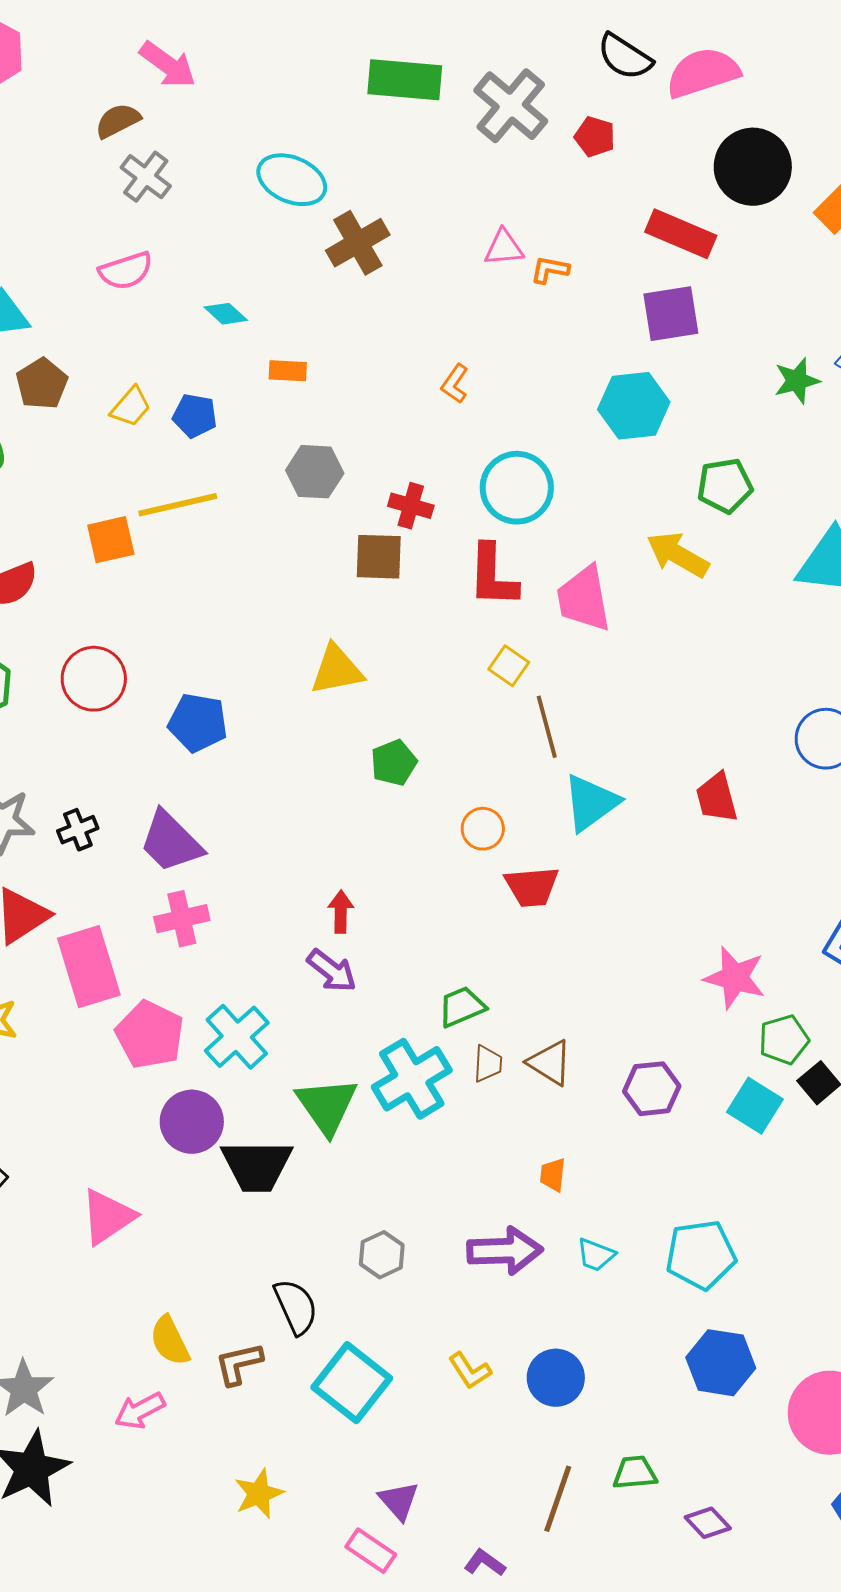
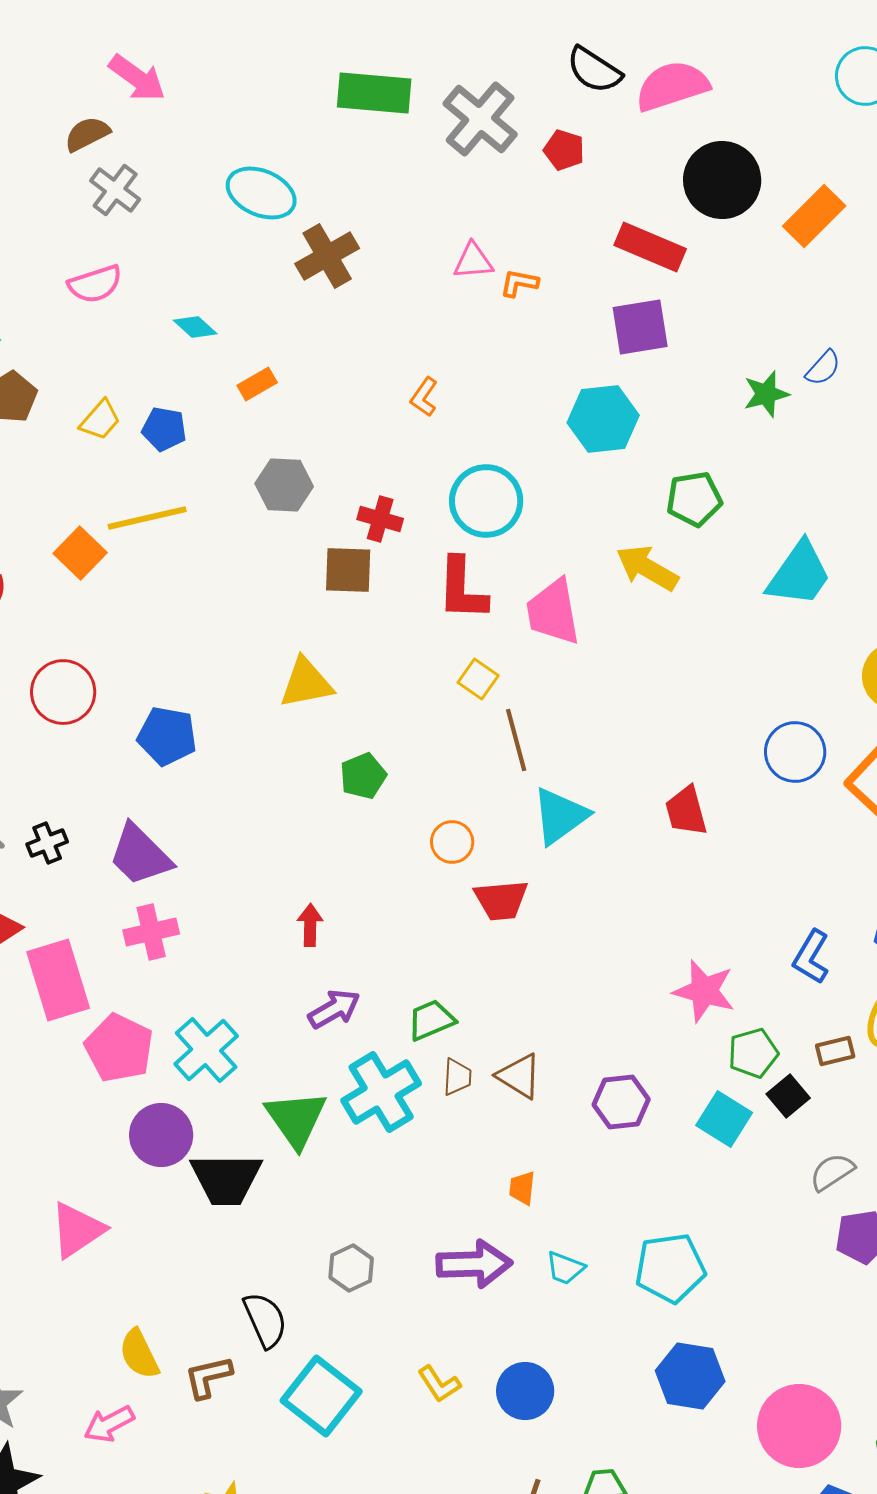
orange rectangle: (288, 371) -> (257, 384), turned -33
orange square: (111, 540) -> (80, 553), turned -33
purple arrow: (332, 971) -> (334, 1009), moved, turned -68

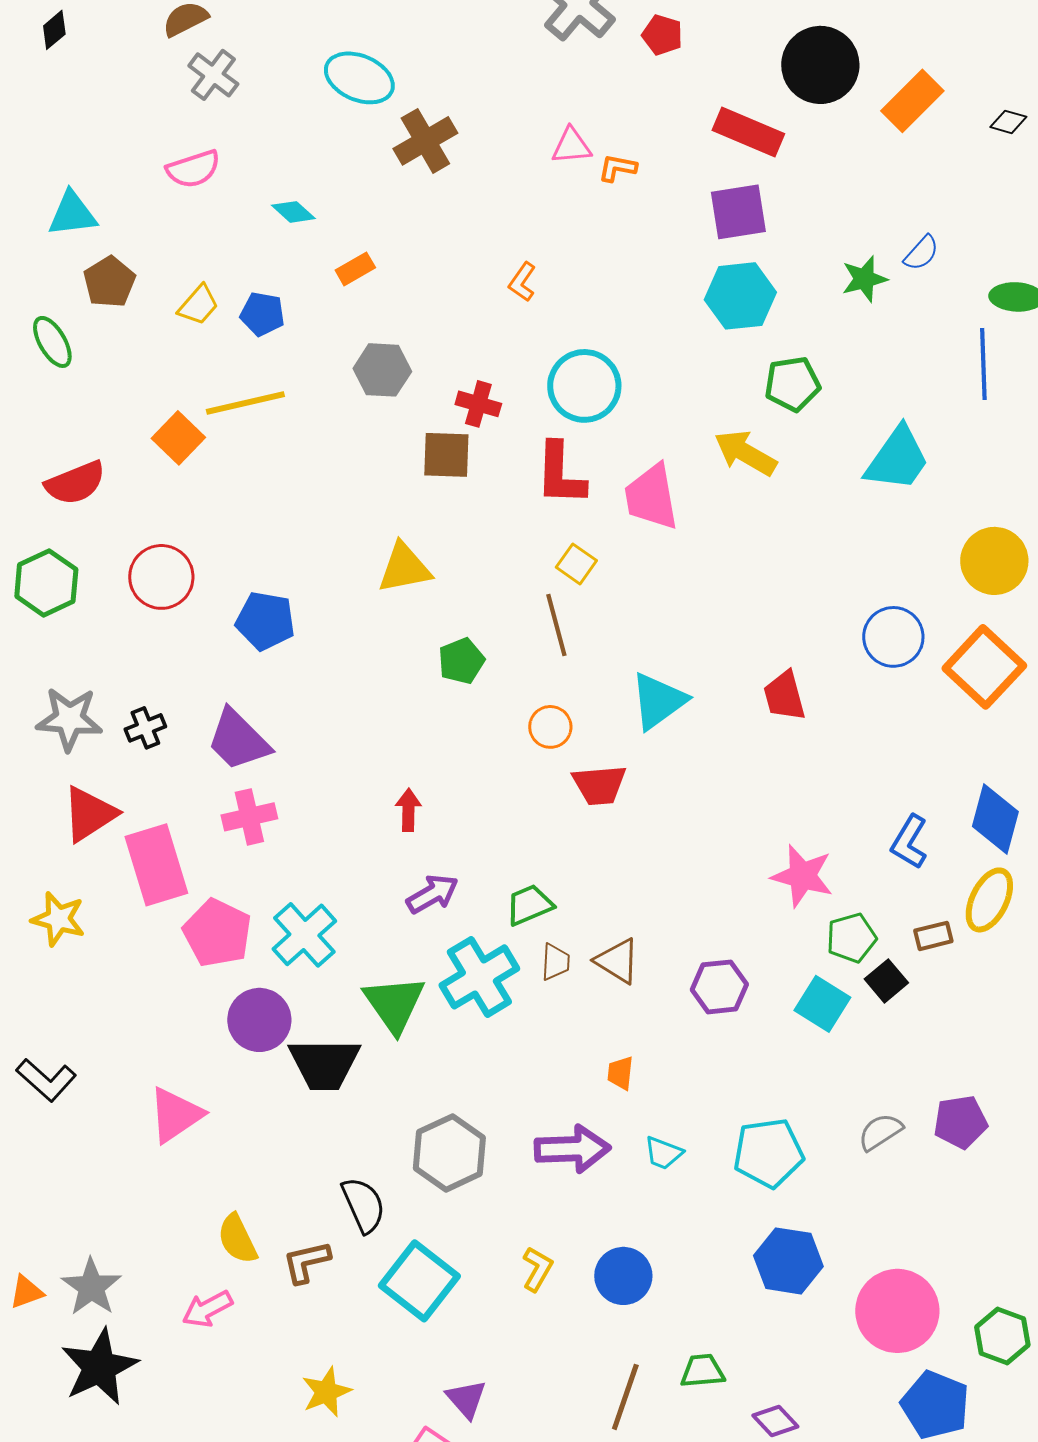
cyan hexagon: (603, 419) -> (740, 296), moved
brown line: (516, 740) -> (556, 625), moved
gray semicircle: (832, 1172) -> (880, 1132), moved
gray hexagon: (351, 1268) -> (449, 1153), size x1.6
yellow L-shape: (439, 1384) -> (537, 1269), turned -117

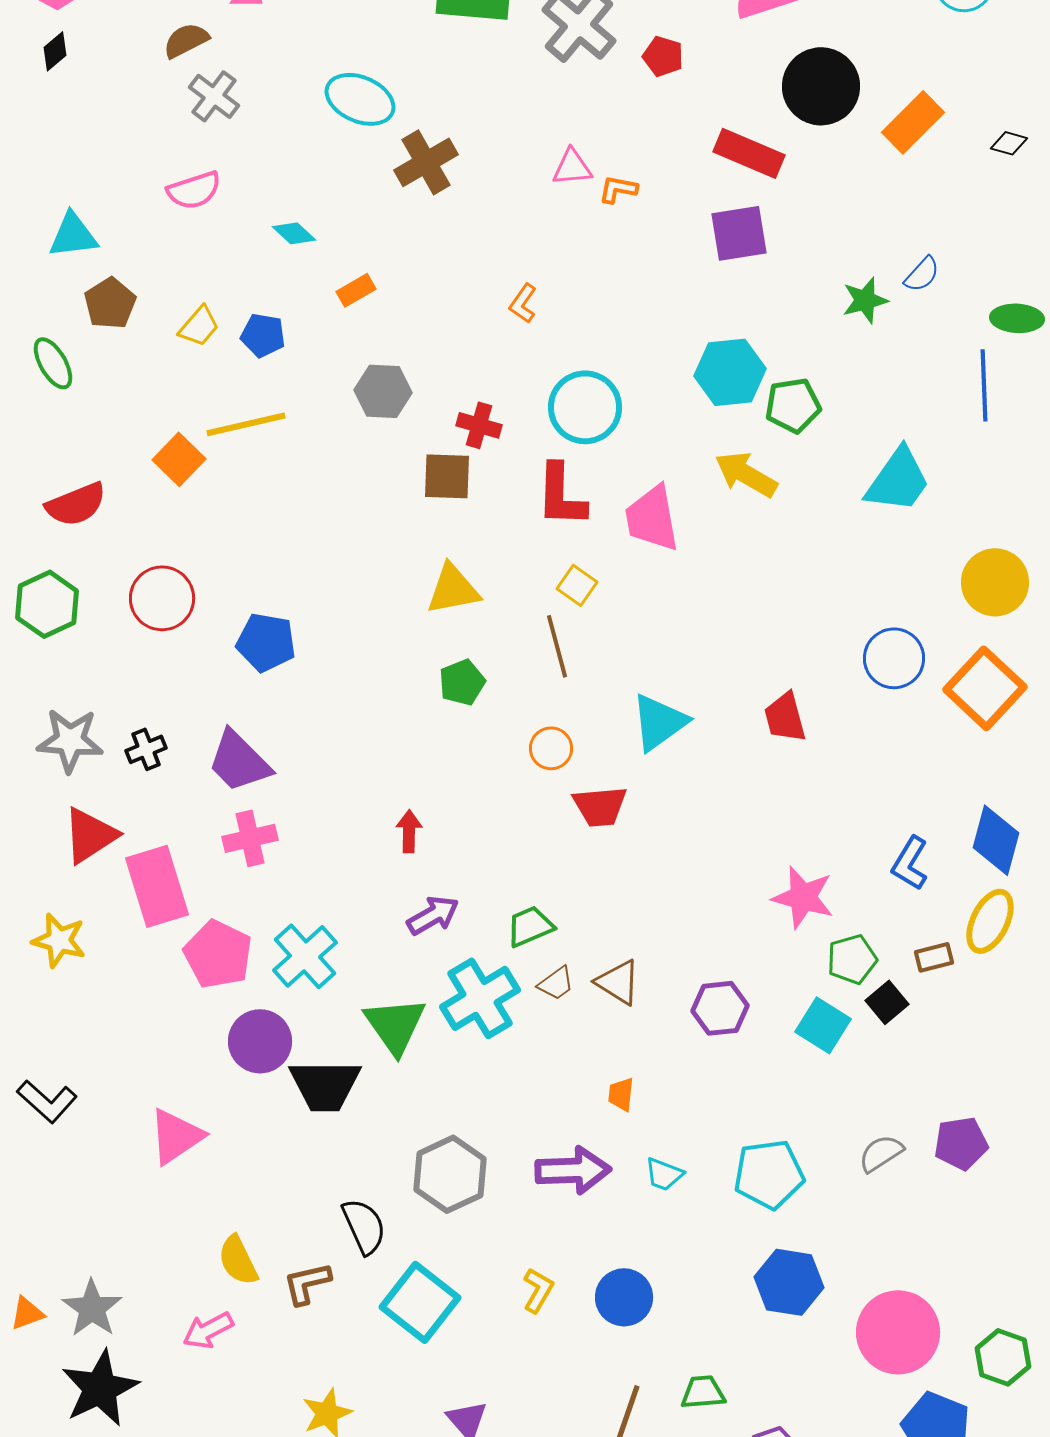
cyan hexagon: (740, 296) -> (730, 372), moved
yellow triangle: (404, 568) -> (453, 589), moved
brown trapezoid: (555, 962) -> (556, 983), turned 51

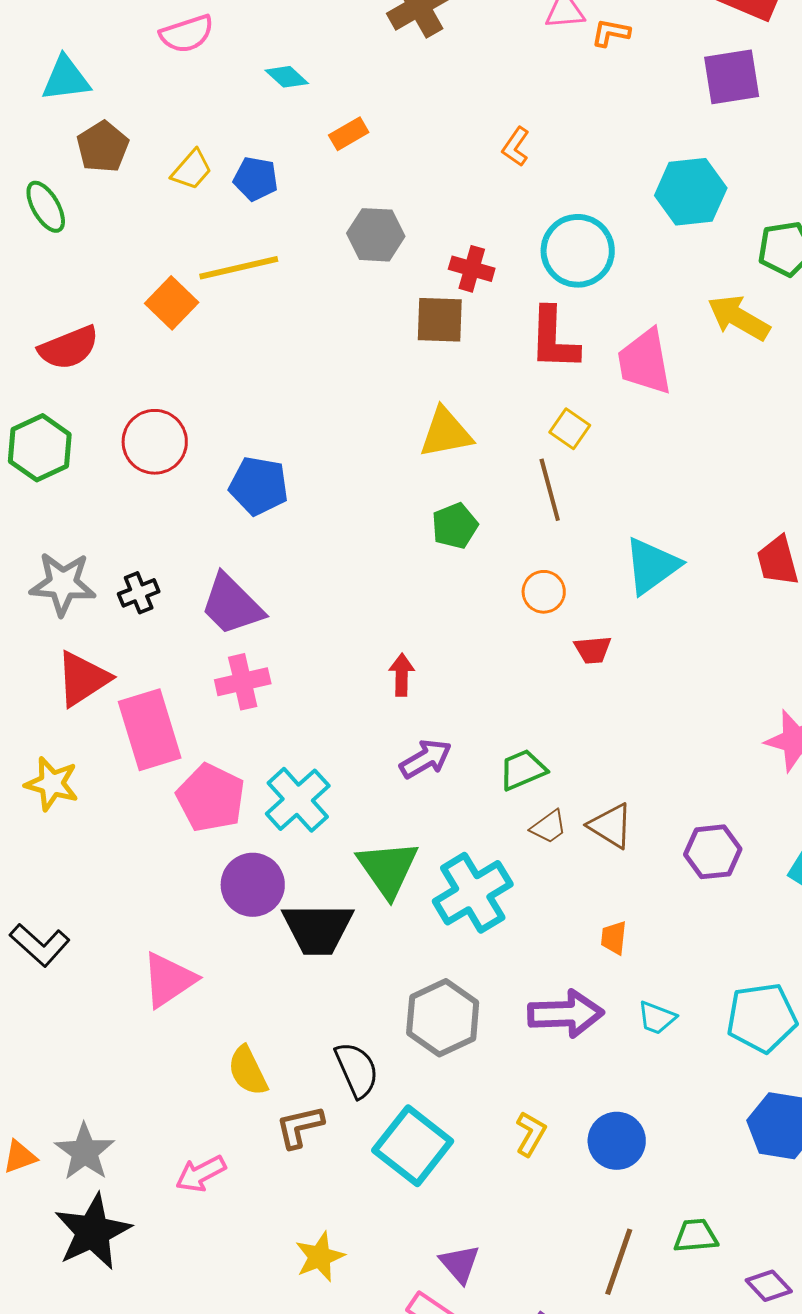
cyan hexagon: (730, 372) -> (691, 192), moved
red trapezoid: (600, 806) -> (593, 650), size x0.7
cyan cross: (480, 998) -> (473, 893), moved
yellow semicircle: (238, 1260) -> (248, 1071), moved

